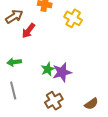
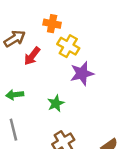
yellow cross: (73, 18) -> (68, 46), moved
purple star: (62, 72) -> (82, 74), moved

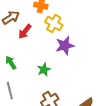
green arrow: (15, 95) -> (11, 63), turned 64

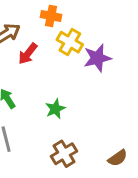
purple star: (65, 46) -> (97, 58), moved

